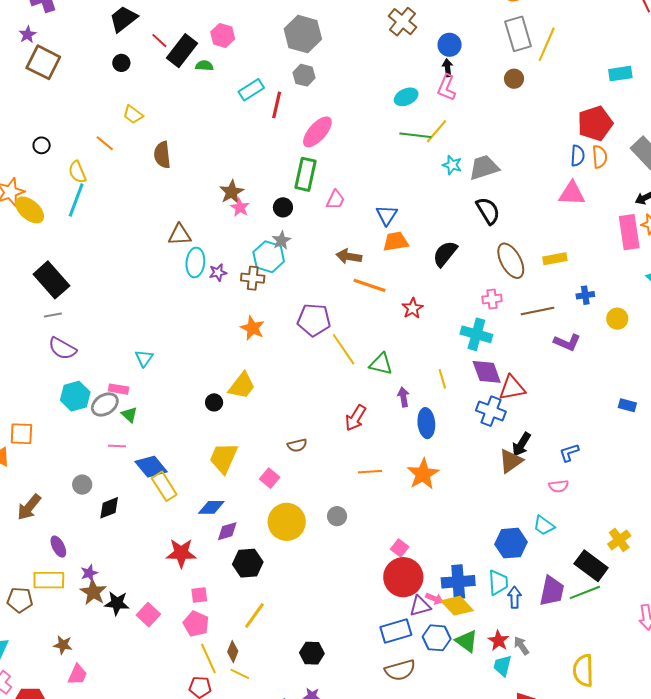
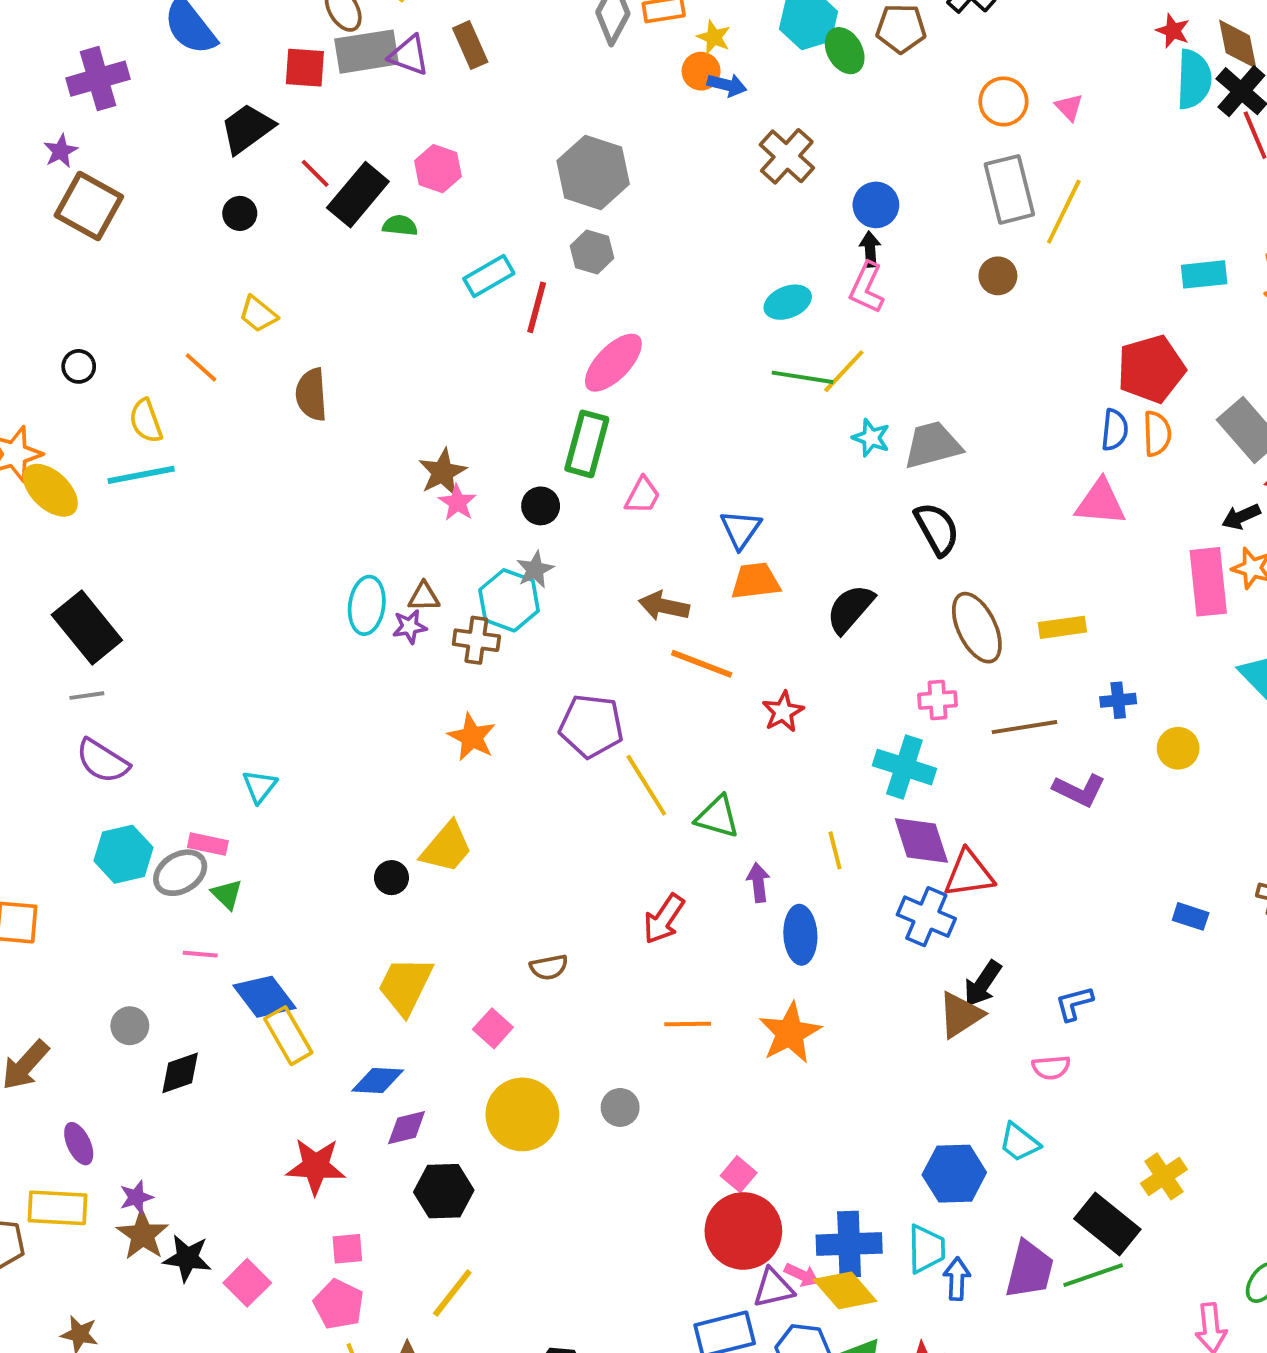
cyan line: (76, 200) -> (141, 475), turned 56
brown triangle: (180, 235) -> (424, 597), moved, size x0.7

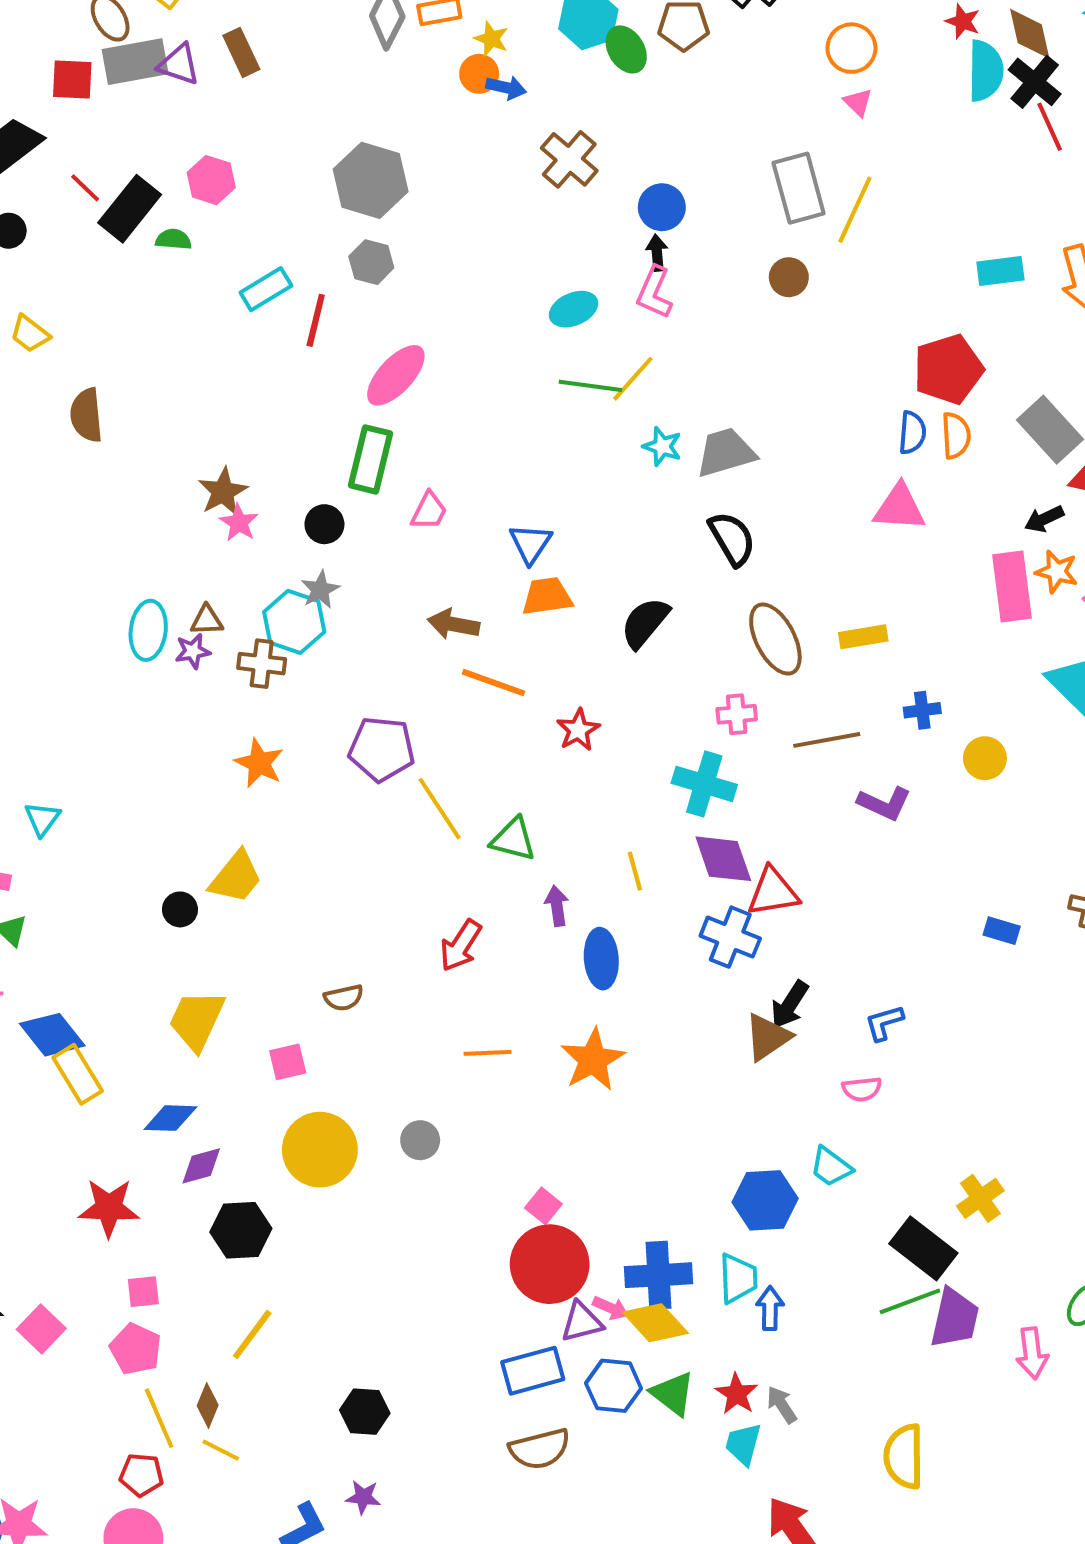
orange circle: (1003, 101) -> (851, 48), moved
pink square: (493, 1028) -> (288, 1062), turned 36
purple trapezoid: (1030, 1270) -> (955, 1318), moved

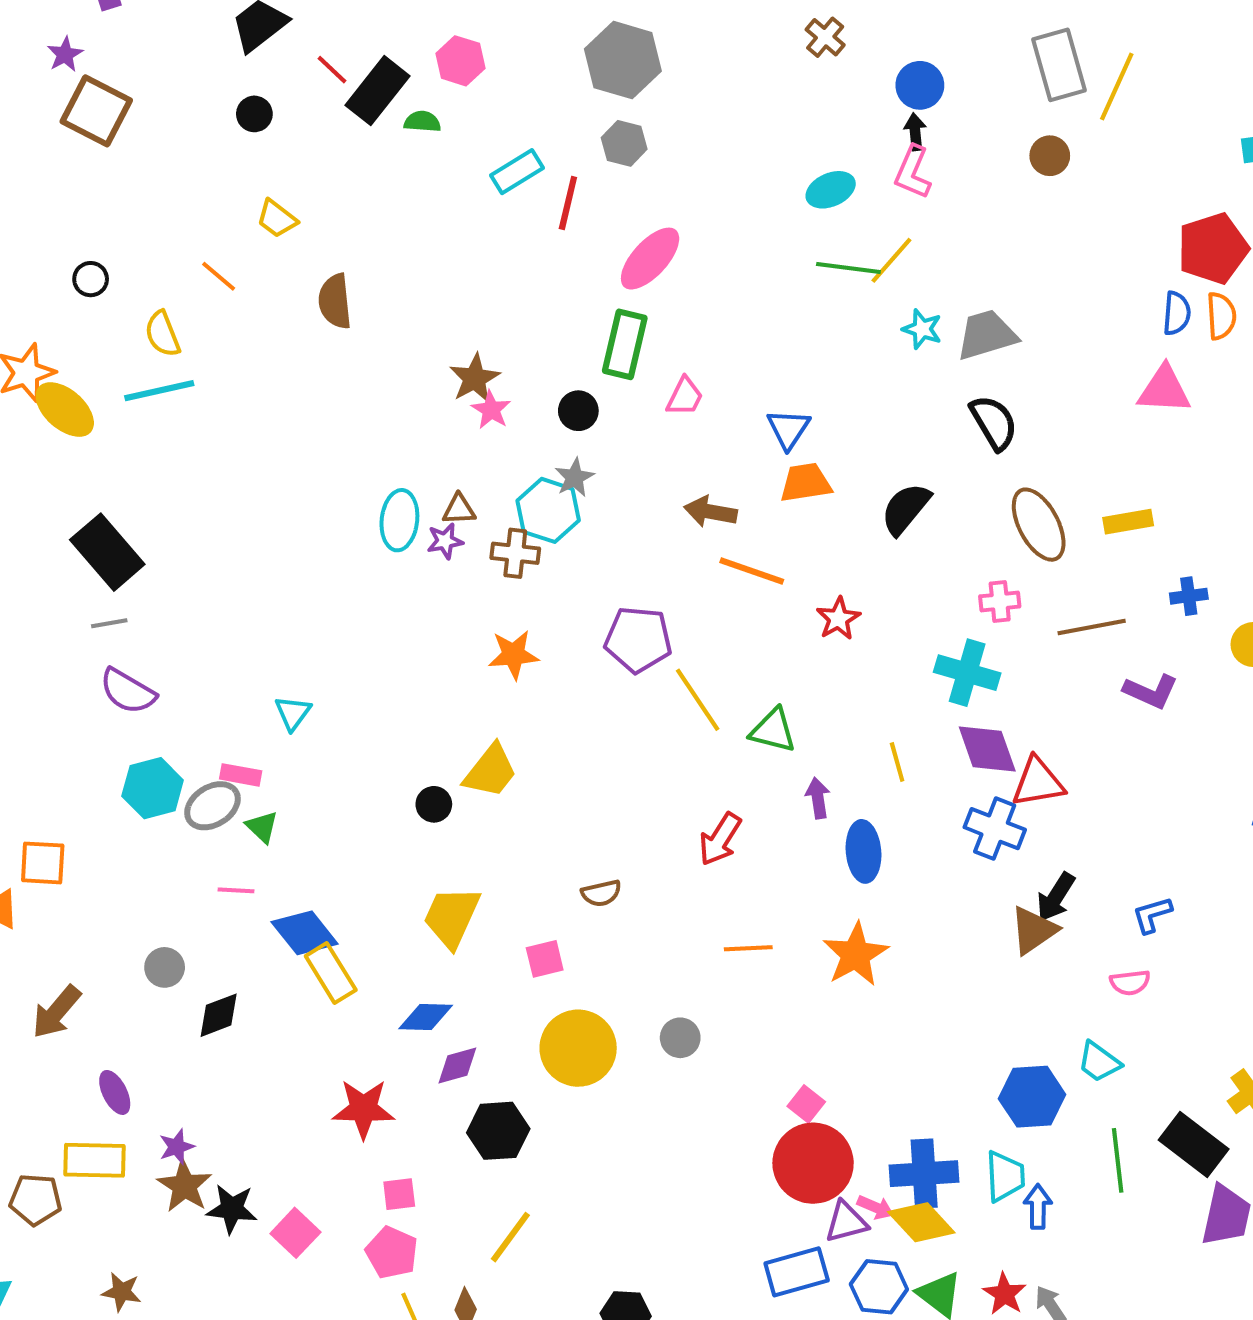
brown cross: (569, 159) -> (825, 37), size x0.7
orange star: (259, 763) -> (513, 655), turned -30
green line: (910, 1301) -> (1118, 1160), moved, turned -76

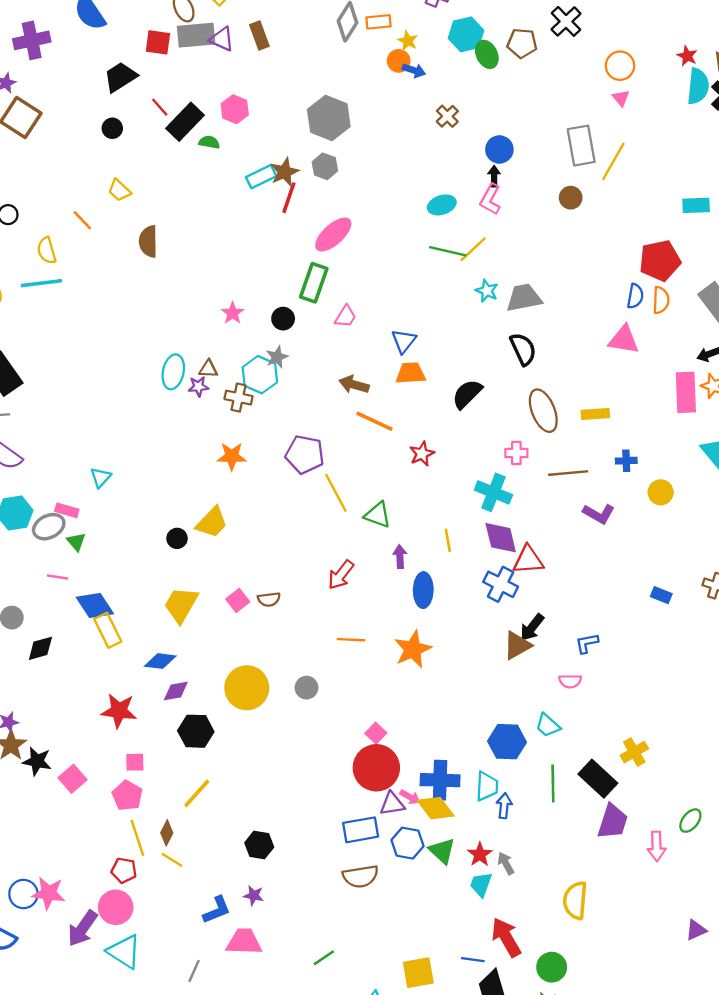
brown star: (475, 378) -> (285, 172), moved
pink square: (545, 959) -> (238, 600), moved, turned -30

